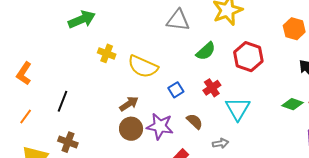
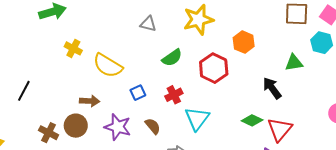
gray triangle: (178, 20) -> (148, 24), size x0.7
orange hexagon: (294, 29) -> (244, 42), moved
brown arrow: (129, 104) -> (90, 101), turned 30
brown circle: (131, 129) -> (76, 126), moved
brown cross: (68, 142) -> (48, 133), moved

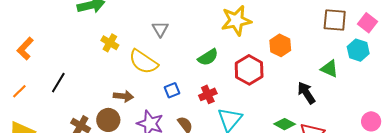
gray triangle: (148, 24) -> (160, 29), moved, turned 42
green triangle: (294, 63) -> (329, 69), turned 30

